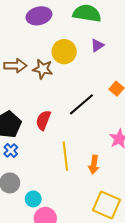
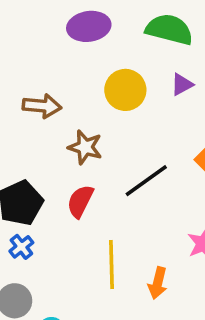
brown star: (43, 69) -> (85, 147), moved

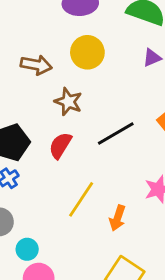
yellow circle: (125, 90) -> (87, 52), moved
yellow line: (111, 264) -> (81, 199), turned 30

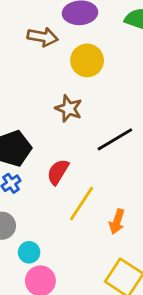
brown arrow: (36, 65) -> (43, 37), moved
red semicircle: (60, 145) -> (58, 172), moved

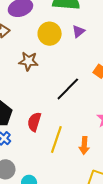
yellow circle: (87, 60) -> (50, 34), moved
brown star: (69, 109) -> (28, 61), moved

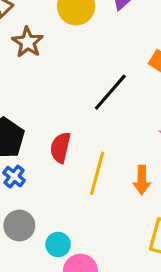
brown star: (28, 61) -> (28, 42), moved, turned 30

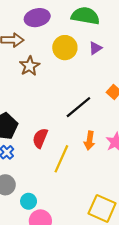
orange arrow: (142, 180) -> (89, 141), moved

